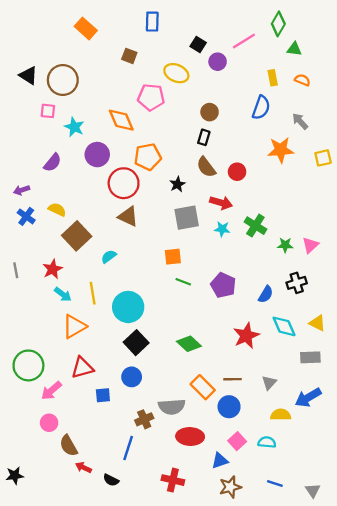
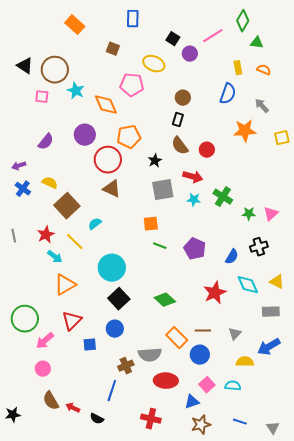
cyan star: (74, 127) -> (76, 91), moved
yellow line: (93, 293) -> (75, 242), moved, turned -36
red triangle: (82, 368) -> (72, 321), turned -30
brown semicircle: (69, 446) -> (51, 401), moved

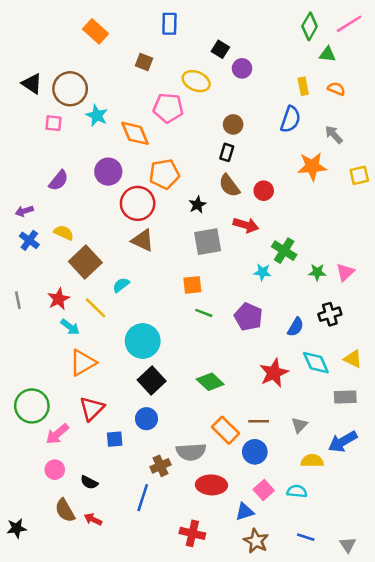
pink line: (213, 36) -> (349, 24), moved
cyan star: (194, 200) -> (262, 272), moved
black semicircle: (97, 419) -> (89, 482), moved
brown star: (201, 425) -> (256, 541), turned -30

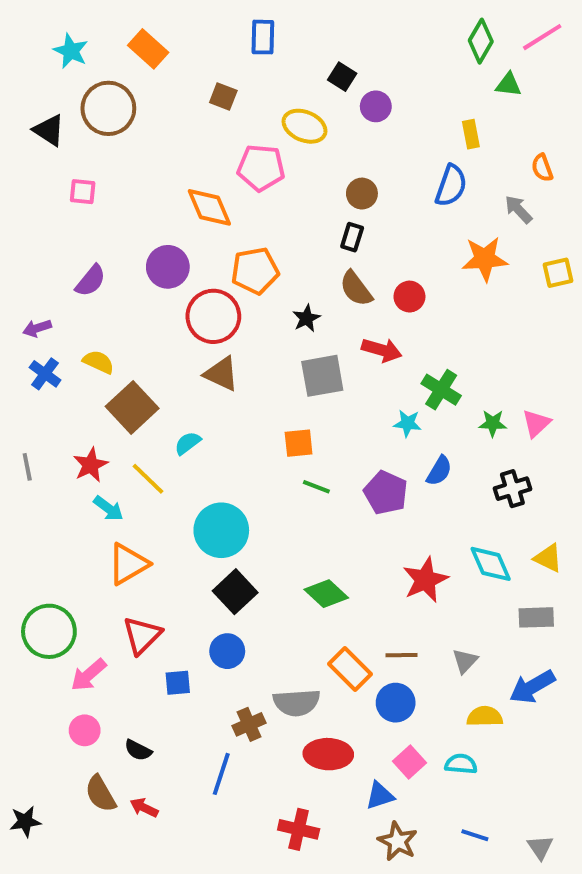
brown circle: (70, 89) -> (108, 108), moved
orange semicircle: (336, 89) -> (542, 168), moved, turned -132
cyan star: (97, 116) -> (71, 51), moved
blue semicircle: (296, 327) -> (439, 471), moved

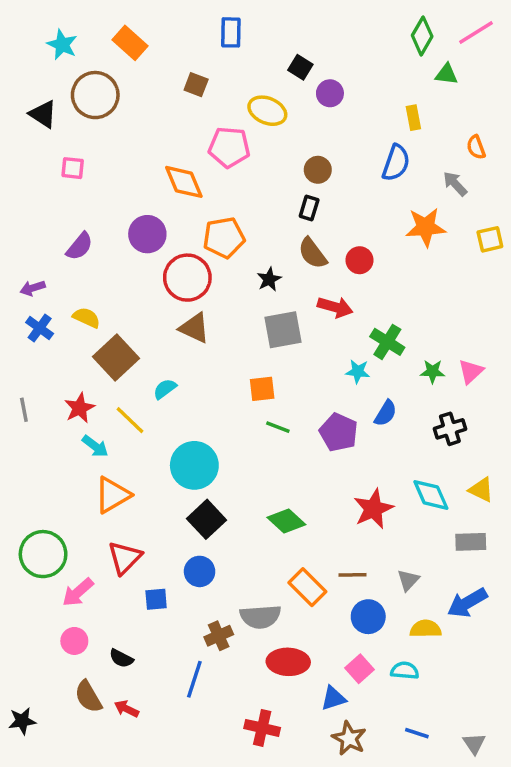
blue circle: (396, 703) -> (368, 617), moved

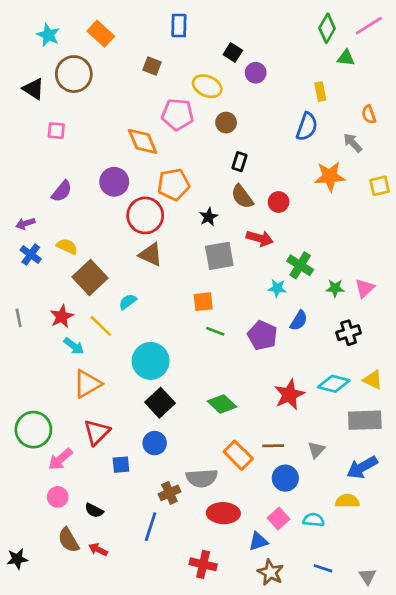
brown circle: (318, 170) -> (226, 123), moved
cyan diamond: (431, 495) -> (334, 384), turned -52
gray rectangle: (471, 542) -> (365, 420), size x1.4
yellow semicircle: (426, 629) -> (347, 501), moved

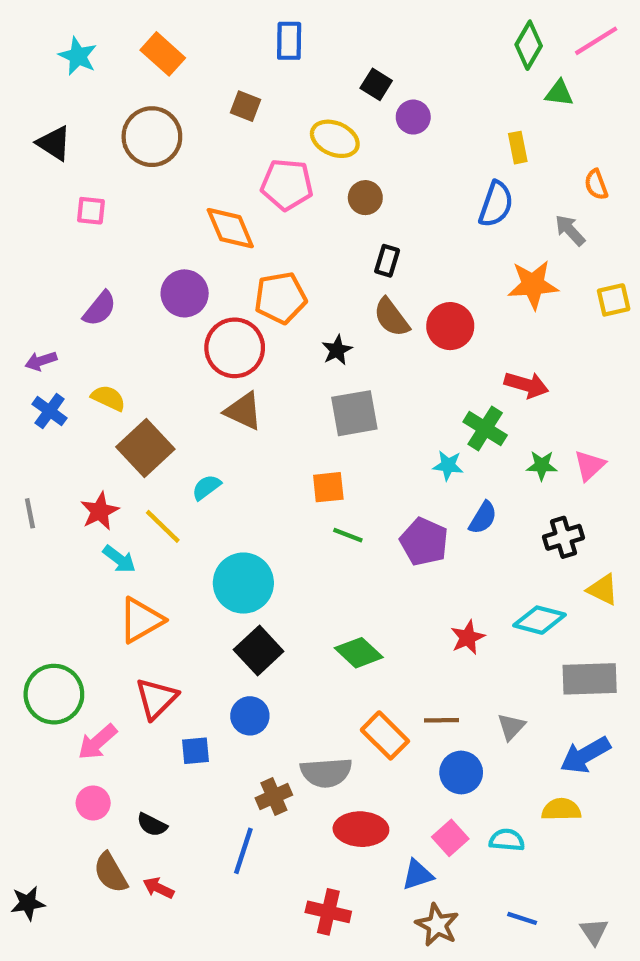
brown circle: (74, 74) -> (152, 137), moved
red circle: (279, 202) -> (450, 326), size x1.4
red arrow: (260, 238) -> (526, 385), moved
yellow triangle: (373, 380) -> (603, 590), moved
red star: (289, 395) -> (468, 637), size x0.7

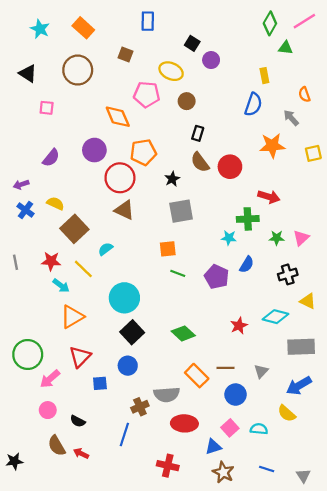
green cross: (485, 428) -> (248, 219), turned -35
red star: (100, 511) -> (51, 261), turned 30
yellow semicircle: (561, 810) -> (287, 413), turned -138

